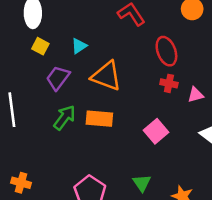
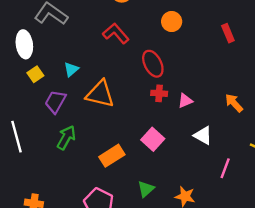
yellow square: (40, 46) -> (35, 74), turned 35
orange rectangle: (99, 119) -> (112, 156), moved, turned -30
green triangle: (142, 183) -> (146, 189), turned 30

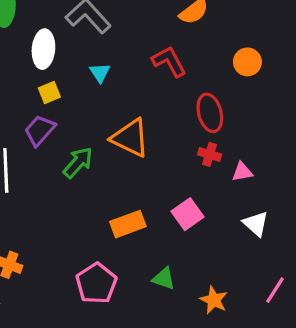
cyan triangle: (71, 69) -> (100, 73), moved, turned -35
purple trapezoid: (55, 102) -> (40, 130), moved
green arrow: (66, 138) -> (78, 163), moved
pink line: (225, 168) -> (275, 290), moved
green triangle: (146, 189) -> (164, 278), turned 48

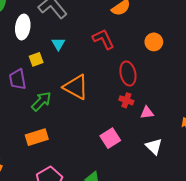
yellow square: (49, 93) -> (36, 59), moved
purple trapezoid: (40, 130) -> (18, 79), turned -55
orange rectangle: (128, 224) -> (37, 137), moved

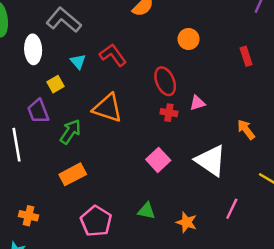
red L-shape: (103, 39) -> (113, 55), moved
pink triangle: (147, 113) -> (197, 103), moved
white triangle: (154, 147) -> (211, 160), size x1.6

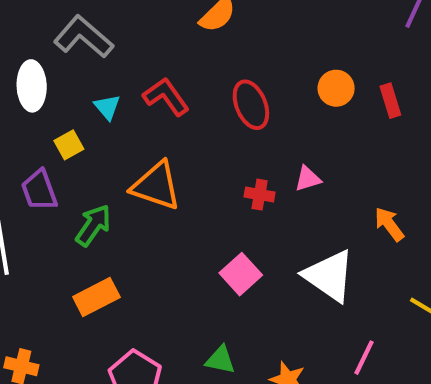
orange circle: (189, 39) -> (336, 88), moved
red ellipse: (165, 81) -> (251, 105), moved

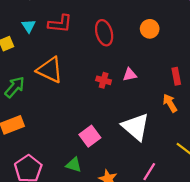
red L-shape: (166, 97) -> (60, 24), turned 125
red rectangle: (390, 101) -> (176, 76), moved
pink square: (241, 274) -> (90, 136), moved

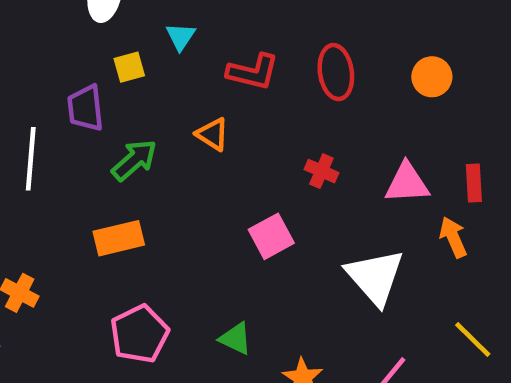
red L-shape: (60, 24) -> (253, 72), moved
orange triangle: (50, 70) -> (212, 134), size x0.6
pink triangle: (130, 75) -> (407, 183), moved, size x1.5
pink square: (90, 136) -> (271, 236), moved

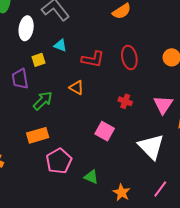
cyan triangle: (181, 37) -> (60, 45), turned -40
pink triangle: (407, 183) -> (163, 105), turned -50
pink square: (271, 236) -> (105, 131), turned -30
pink pentagon: (139, 334) -> (59, 161), moved

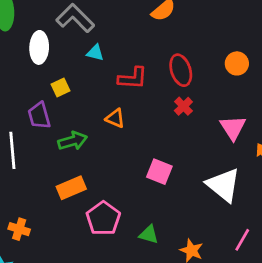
cyan triangle: (60, 45) -> (95, 53), moved
green arrow: (43, 101) -> (73, 141), turned 35
red cross: (125, 101) -> (183, 106), moved, turned 32

